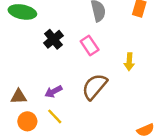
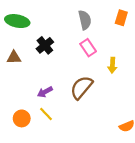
pink rectangle: (90, 46) -> (88, 48), moved
brown triangle: (19, 96) -> (14, 58), moved

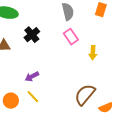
brown semicircle: (81, 87) -> (85, 95), moved

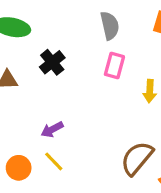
pink rectangle: (71, 37) -> (114, 66), turned 49

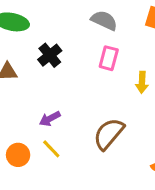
gray semicircle: (110, 26) -> (104, 20), turned -52
brown semicircle: (137, 158) -> (109, 134), moved

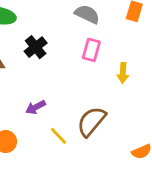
yellow line: (51, 149) -> (59, 136), moved

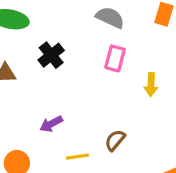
brown semicircle: (91, 122) -> (115, 140), size x0.6
yellow line: (59, 136) -> (77, 157), turned -54

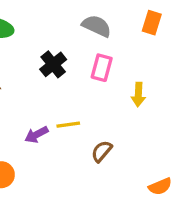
black cross: (51, 55) -> (53, 64), moved
yellow line: (77, 157) -> (68, 125), moved

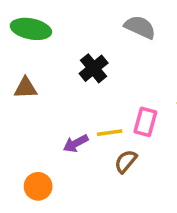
pink rectangle: (102, 68) -> (145, 122), moved
brown semicircle: (102, 151) -> (126, 161), moved

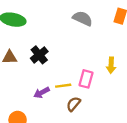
black cross: (94, 68) -> (39, 55), moved

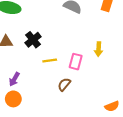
yellow line: (63, 86) -> (50, 61), moved
purple arrow: (42, 93) -> (14, 79), moved, turned -32

